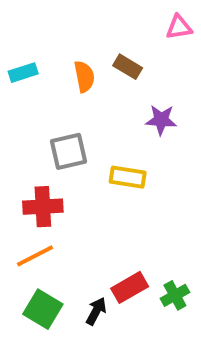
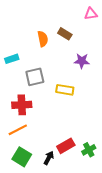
cyan rectangle: (23, 73) -> (12, 59), moved

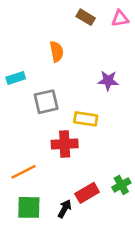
brown rectangle: (65, 34) -> (86, 17), moved
red cross: (22, 105) -> (65, 144), moved
green cross: (89, 150) -> (121, 185), moved
green square: (22, 157) -> (29, 207), turned -30

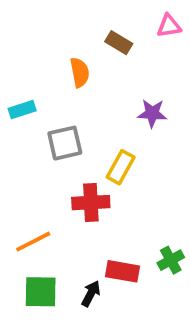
brown rectangle: (86, 17) -> (119, 43), moved
yellow rectangle: (86, 119) -> (121, 167), turned -70
red rectangle: (87, 193) -> (122, 271), turned 40

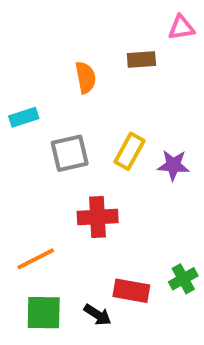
brown rectangle: (119, 43) -> (141, 60), moved, turned -35
purple star: (152, 113) -> (173, 165), moved
yellow rectangle: (121, 167) -> (129, 151), moved
black arrow: (91, 294) -> (98, 315), turned 95

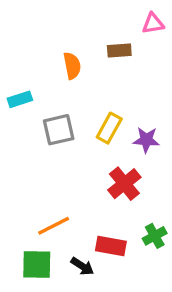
red cross: (98, 217) -> (124, 184), moved, turned -36
orange line: (36, 259) -> (54, 226), moved

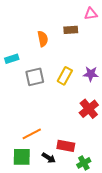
purple star: (146, 140) -> (91, 74), moved
red cross: (124, 184) -> (89, 109), moved
green cross: (155, 236) -> (84, 163), moved

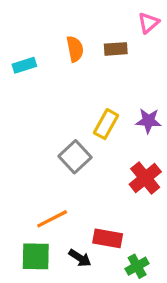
pink triangle: (91, 14) -> (148, 23), turned -32
orange semicircle: (43, 39) -> (75, 49), moved
cyan rectangle: (12, 59) -> (24, 65), moved
gray square: (35, 77) -> (75, 157), moved, turned -30

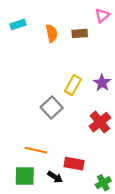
cyan rectangle: (24, 65) -> (18, 24), moved
purple star: (148, 121) -> (102, 83), turned 30
orange line: (52, 219) -> (36, 150), turned 40
green cross: (137, 266) -> (103, 183), moved

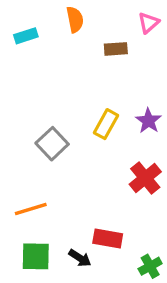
orange semicircle: (52, 33) -> (75, 19), moved
gray square: (52, 107) -> (52, 144), moved
orange line: (36, 150) -> (31, 209), moved, turned -30

